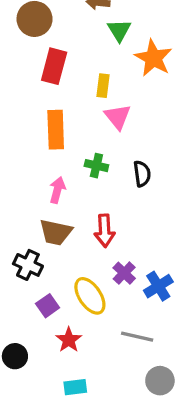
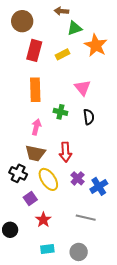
green triangle: (119, 30) -> (75, 28), turned 42
yellow rectangle: (103, 86) -> (62, 54), moved, turned 56
pink triangle: (118, 117) -> (83, 88), moved
yellow ellipse: (90, 296) -> (48, 179), moved
gray circle: (160, 381) -> (79, 252), moved

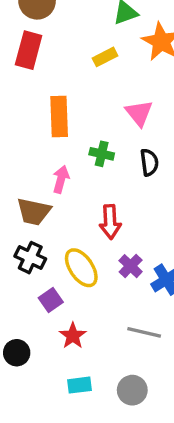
red rectangle: (34, 50) -> (29, 50), moved
brown trapezoid: (35, 153) -> (34, 212), moved

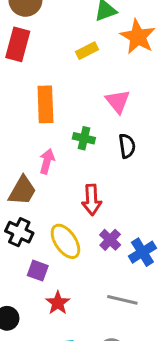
brown trapezoid: (34, 212) -> (22, 191), turned -72
purple square: (51, 300) -> (38, 271), turned -35

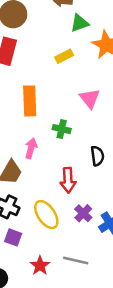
black semicircle: (127, 146) -> (97, 156), moved
purple square: (38, 271) -> (13, 237), moved
gray line: (122, 300) -> (76, 260), moved

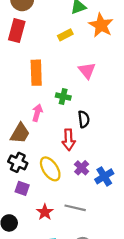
black semicircle: (97, 156) -> (84, 119), moved

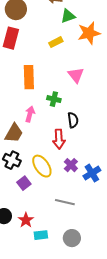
orange star: (101, 25) -> (89, 33), turned 30
purple square: (22, 188) -> (24, 183), moved, turned 32
red star: (45, 212) -> (26, 220), moved

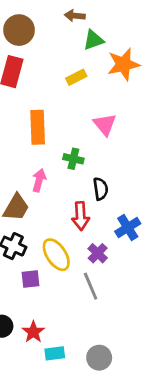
blue cross: (92, 173) -> (128, 227), moved
purple square: (24, 183) -> (30, 279), turned 32
gray line: (65, 202) -> (91, 286), moved, turned 54

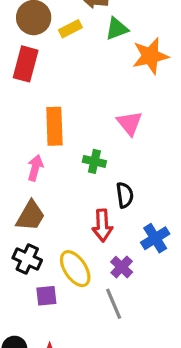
yellow rectangle: (76, 77) -> (70, 29), moved
pink arrow: (39, 180) -> (35, 168), moved

